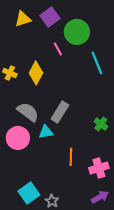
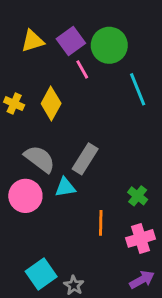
purple square: (50, 17) -> (71, 41), moved
yellow triangle: (23, 19) -> (33, 41), moved
green cross: (101, 124) -> (138, 196), moved

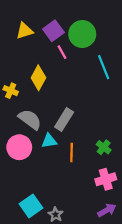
yellow cross: (14, 104) -> (11, 91), moved
orange line: (101, 223) -> (72, 153), moved

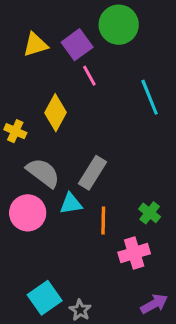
green circle: (82, 34) -> (119, 25), moved
pink cross: (106, 179) -> (134, 253), moved

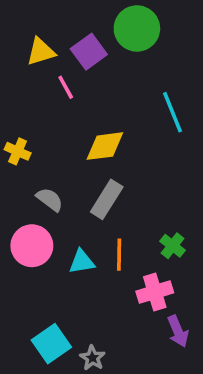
pink line: (89, 76) -> (66, 87), moved
yellow diamond: (55, 113) -> (105, 146), moved, turned 54
gray semicircle: (43, 173) -> (50, 199), size x0.7
cyan triangle: (71, 204) -> (82, 262), moved
purple arrow: (154, 304) -> (178, 331), moved, turned 96

